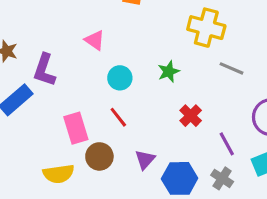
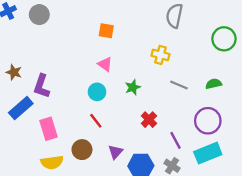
yellow cross: (206, 28) -> (160, 55), size x0.7
pink triangle: (95, 40) -> (105, 64), moved
pink rectangle: (76, 128) -> (49, 129), moved

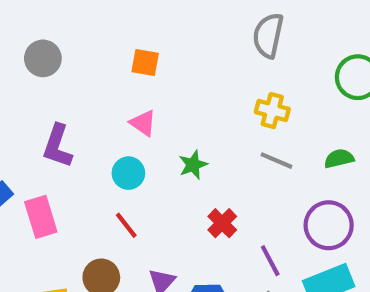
gray circle: (39, 15) -> (43, 58), moved
yellow cross: (160, 55) -> (272, 111), moved
purple L-shape: (42, 86) -> (57, 146), moved
pink rectangle: (49, 129) -> (41, 217), moved

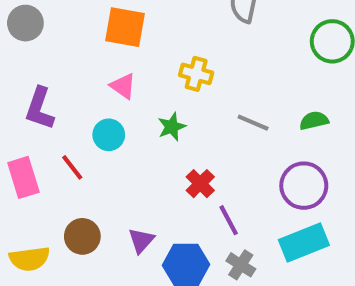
orange square: (145, 63) -> (125, 27), size x1.5
yellow cross: (272, 111) -> (196, 74), moved
red line: (126, 225) -> (72, 167), moved
purple line: (270, 261) -> (229, 220), moved

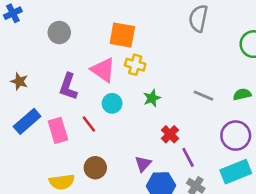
yellow cross: (196, 74) -> (135, 65), moved
pink triangle: (123, 86) -> (103, 70), moved, size x1.5
purple triangle: (141, 240) -> (143, 164), moved

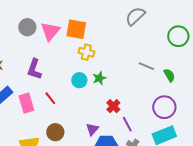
gray semicircle: (198, 18) -> (135, 16), turned 35
pink triangle: (103, 70) -> (50, 31), moved, turned 35
green semicircle: (242, 94) -> (169, 75), turned 72
gray line: (203, 96) -> (146, 66), moved
cyan circle: (112, 103) -> (79, 80), moved

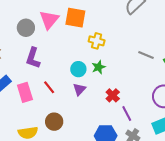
gray circle: (27, 27) -> (26, 28), moved
yellow cross: (86, 52) -> (97, 41), moved
purple triangle: (92, 129) -> (79, 89), moved

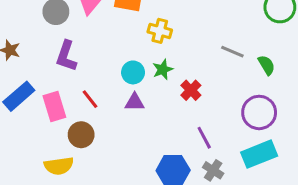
purple triangle: (79, 89) -> (135, 102), turned 48
red cross: (113, 95) -> (191, 90), moved
brown circle: (54, 122) -> (81, 135), moved

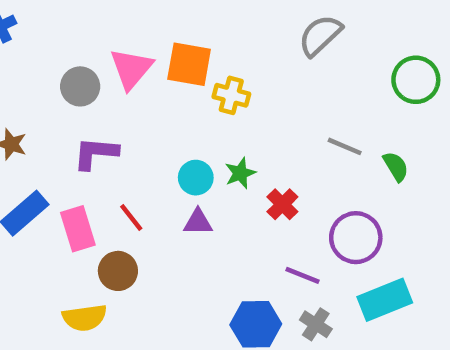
yellow cross: (160, 31) -> (231, 95), moved
purple L-shape: (66, 56) -> (96, 153), turned 76
purple circle: (259, 112) -> (356, 238), moved
purple line: (204, 138) -> (302, 275), turned -40

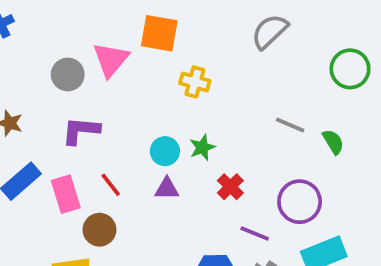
orange square: (189, 64) -> (159, 33), moved
red cross: (282, 204) -> (230, 187), moved

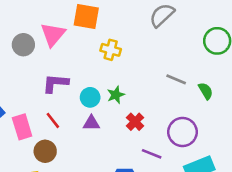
purple L-shape: (81, 131) -> (55, 83), moved

